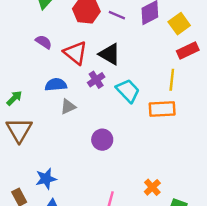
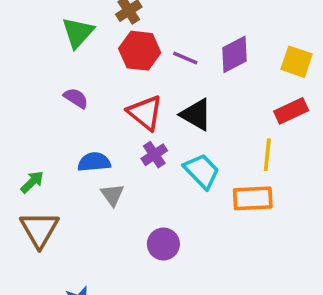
yellow square: (179, 24) -> (297, 62), moved, turned -35
red triangle: (75, 53) -> (145, 113), moved
black triangle: (110, 54) -> (196, 115), moved
gray triangle: (68, 107) -> (112, 195), turned -42

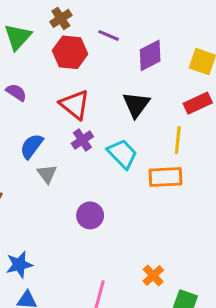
purple line: (185, 58) -> (109, 35), moved
black triangle: (196, 115) -> (136, 105), moved, turned 36
blue semicircle: (94, 162) -> (32, 146), turned -48

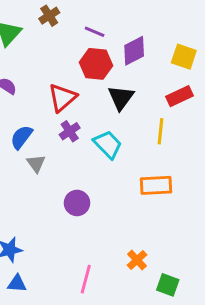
red hexagon: (70, 52) -> (96, 64), moved
red triangle: (75, 105) -> (62, 98), turned 40
orange rectangle: (165, 177) -> (156, 185), moved

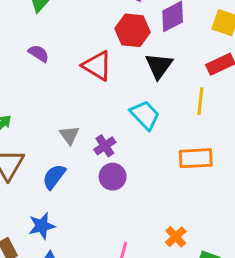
red triangle: (62, 98) -> (97, 66), turned -48
purple cross: (70, 131) -> (105, 146), moved
blue semicircle: (21, 137) -> (54, 177), moved

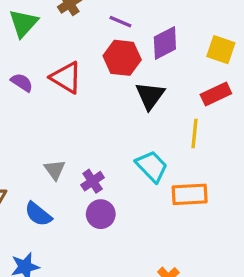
red triangle: (97, 66) -> (66, 78), moved
cyan trapezoid: (145, 115) -> (152, 166), moved
blue semicircle: (54, 177) -> (38, 214), turned -88

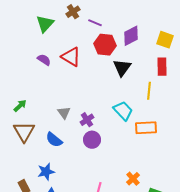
purple line: (120, 22) -> (95, 23), moved
red rectangle: (216, 94) -> (162, 67), turned -66

